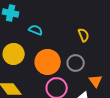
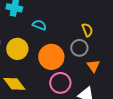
gray circle: (76, 63) -> (79, 48), moved
orange triangle: (96, 81) -> (93, 66), moved

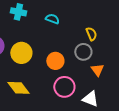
cyan semicircle: (39, 25) -> (52, 19), moved
orange circle: (51, 57) -> (55, 61), size x0.7

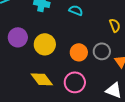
gray circle: (83, 52) -> (102, 51), moved
pink circle: (64, 87) -> (75, 82), moved

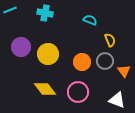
cyan semicircle: (76, 10) -> (90, 20), moved
yellow semicircle: (115, 25) -> (110, 40), moved

